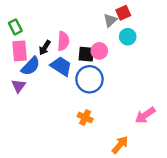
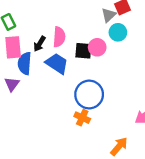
cyan circle: (128, 37) -> (118, 32), moved
blue semicircle: (31, 66) -> (25, 63), turned 140
blue circle: (89, 79) -> (89, 95), moved

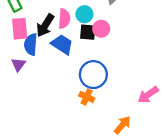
cyan circle: (118, 32) -> (84, 14), moved
black arrow: (40, 44) -> (45, 25), size x1.5

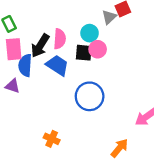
cyan circle: (84, 14) -> (90, 33), moved
purple triangle: (18, 65) -> (13, 86), turned -48
orange cross: (87, 97) -> (52, 139), moved

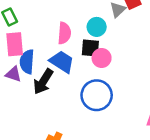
black arrow: (40, 46) -> (43, 82), moved
pink circle: (98, 49) -> (102, 58), moved
purple triangle: (13, 86) -> (13, 74), moved

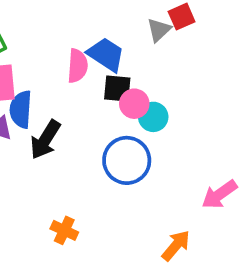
cyan circle: (97, 27) -> (153, 117), moved
blue trapezoid: (62, 62) -> (106, 54), moved

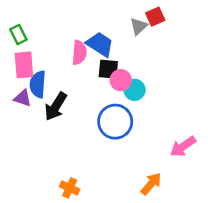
orange cross: (64, 230) -> (70, 188), moved

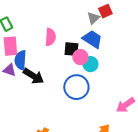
blue trapezoid: (100, 44) -> (92, 39), moved
black arrow: (56, 106) -> (33, 76), turned -90

